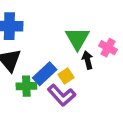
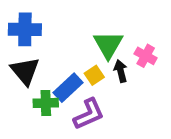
yellow square: (66, 76) -> (94, 75), moved
purple L-shape: (62, 95) -> (89, 114), turned -72

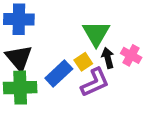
pink cross: (146, 56) -> (131, 55), moved
green cross: (46, 103) -> (20, 88), moved, size x1.4
purple L-shape: (89, 114) -> (95, 82), moved

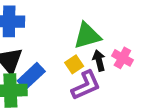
green triangle: (96, 33) -> (87, 36), turned 44
blue rectangle: (59, 73) -> (31, 76), moved

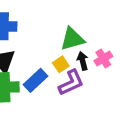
pink cross: (122, 58) -> (103, 59), turned 30
blue rectangle: (31, 76) -> (35, 80), moved

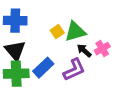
black arrow: (83, 61) -> (84, 51), turned -35
yellow square: (61, 64) -> (57, 32), moved

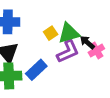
black arrow: (84, 51) -> (87, 42), moved
purple L-shape: (74, 70) -> (68, 51), moved

